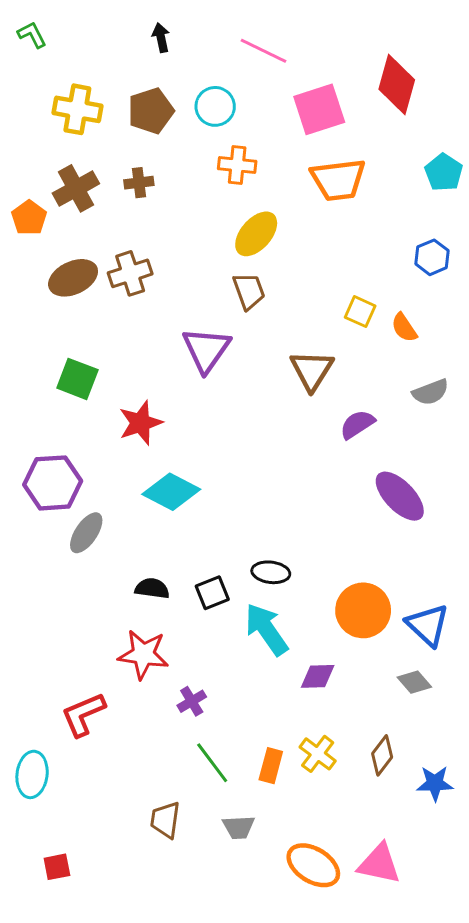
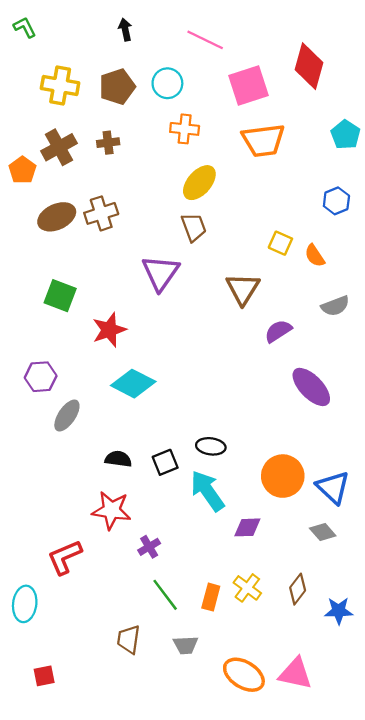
purple hexagon: (53, 483) -> (41, 377), size x0.7

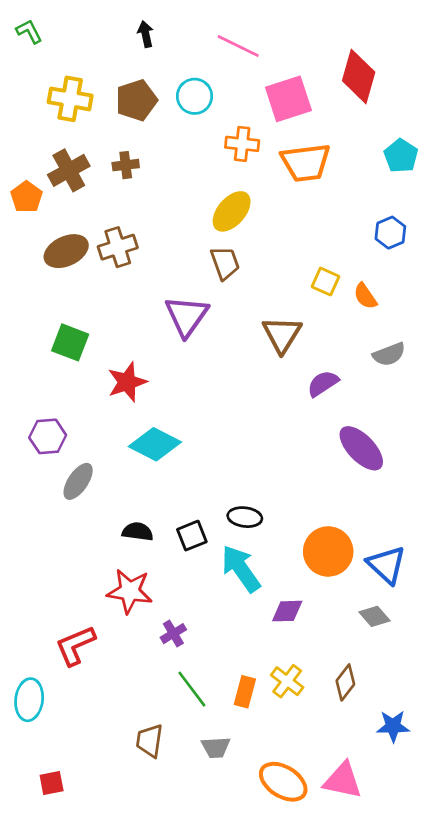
orange cross: (185, 129) -> (242, 144), moved
blue star: (339, 611) -> (393, 726), moved

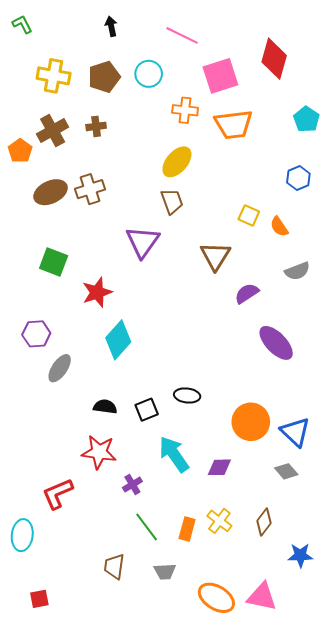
cyan diamond: (155, 444) -> (118, 340), turned -75
cyan arrow: (241, 569) -> (174, 454), moved

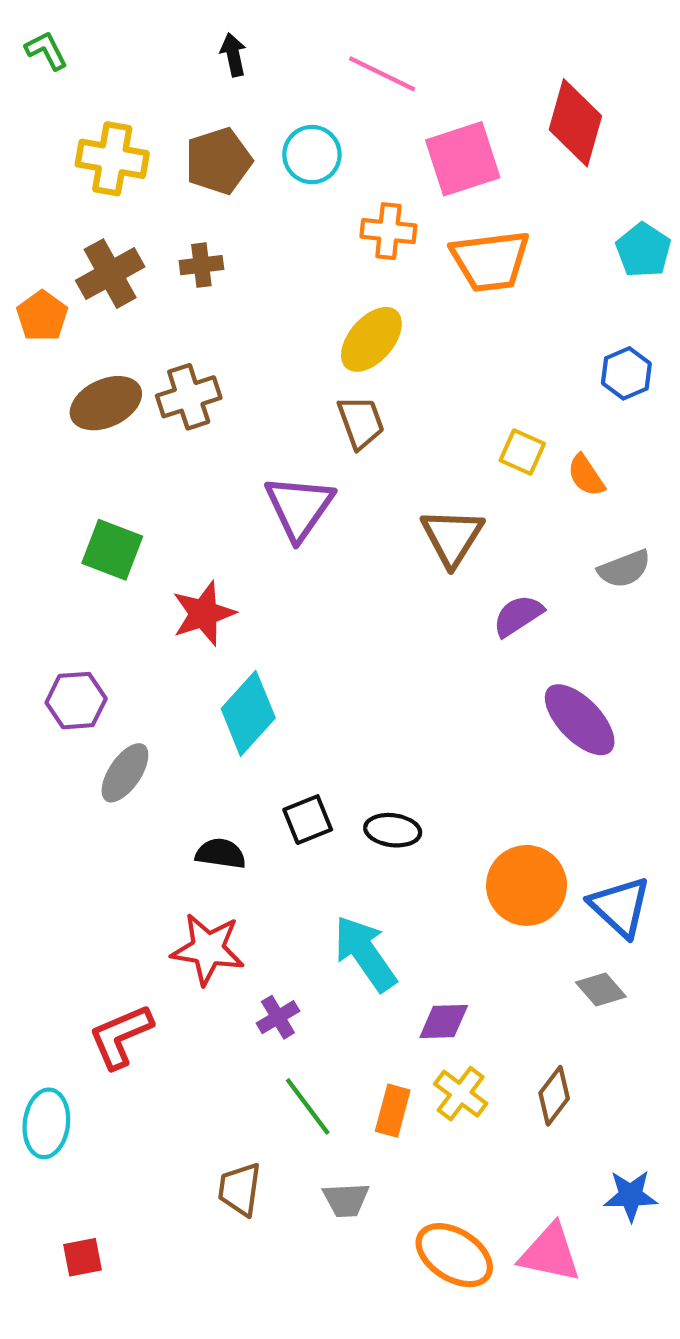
black square: (147, 410) -> (308, 820), moved
purple diamond: (219, 467) -> (444, 1021), moved
blue star: (300, 555) -> (631, 1196), moved

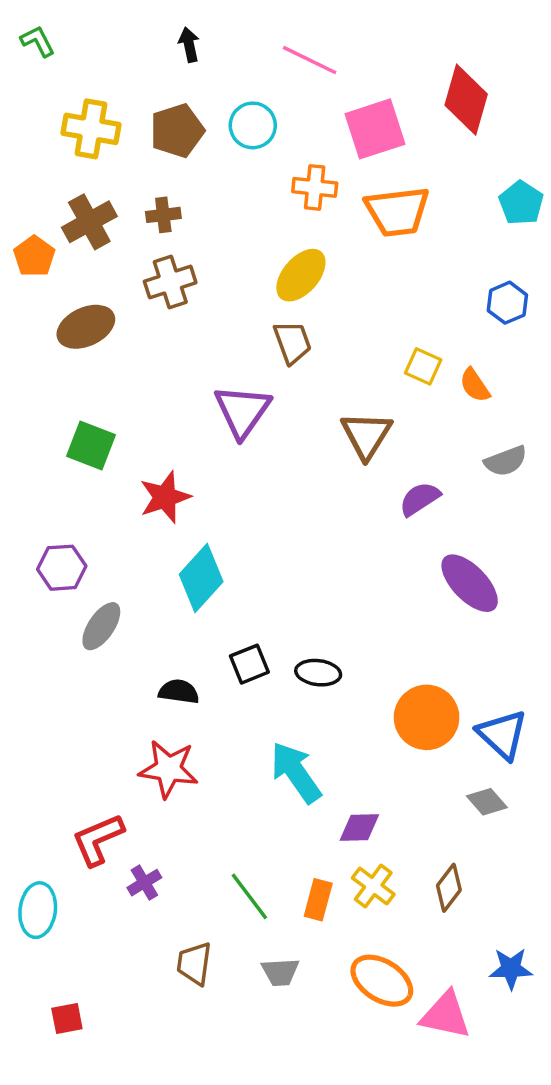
brown cross: (189, 397) -> (170, 282), moved
purple cross: (278, 1017) -> (144, 883), moved
orange ellipse: (454, 1255) -> (382, 981), moved

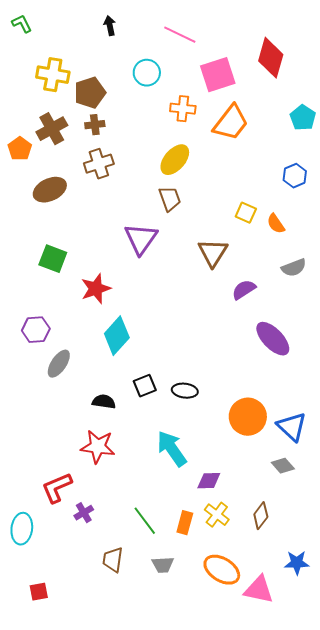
brown pentagon: (177, 131) -> (90, 93), moved
orange trapezoid: (397, 211) -> (231, 123), turned -45

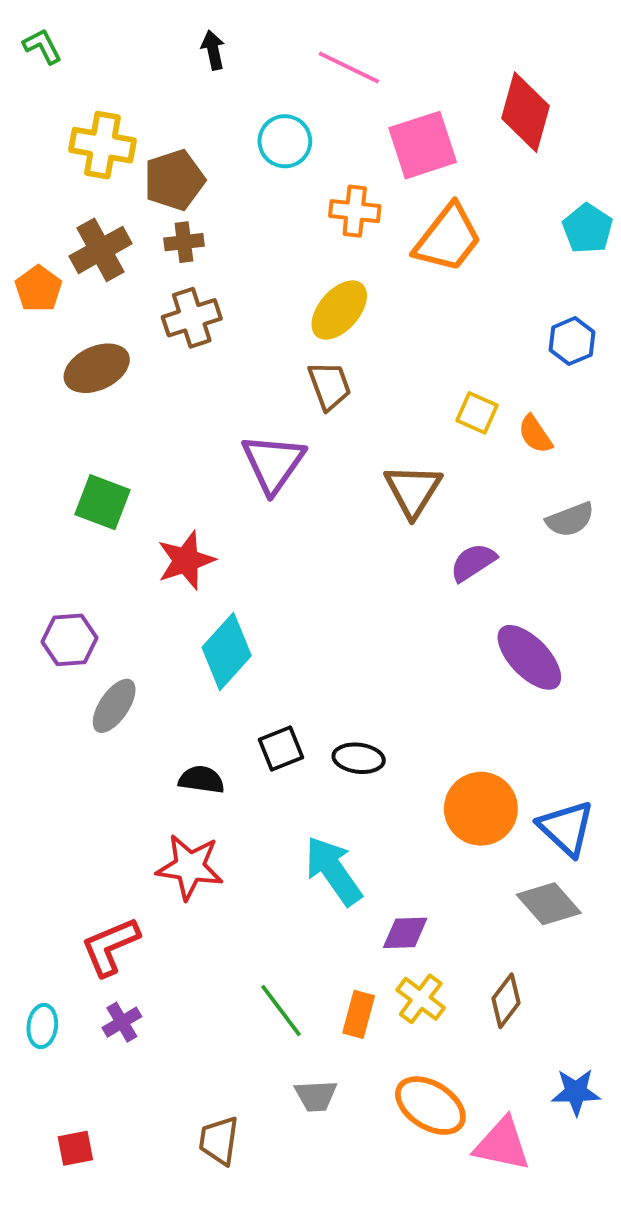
gray diamond: (283, 466) -> (549, 904), size x1.4
purple cross: (84, 513) -> (122, 1022), moved
cyan ellipse: (22, 529) -> (42, 1026), size x0.7
brown trapezoid: (113, 560) -> (219, 1140), moved

